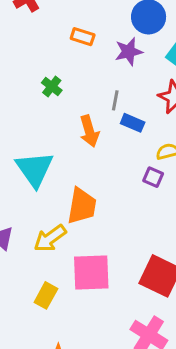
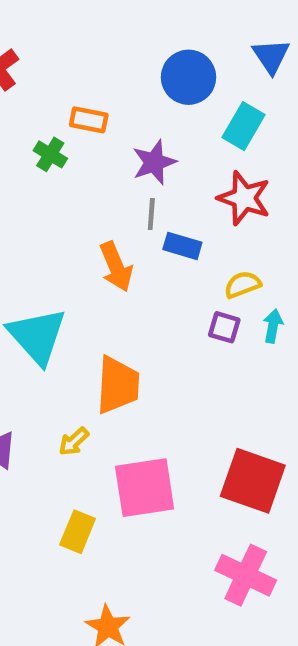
purple star: (129, 52) -> (154, 162), moved
green cross: (52, 86) -> (50, 154), moved
yellow arrow: (50, 238) -> (74, 442), size x0.6

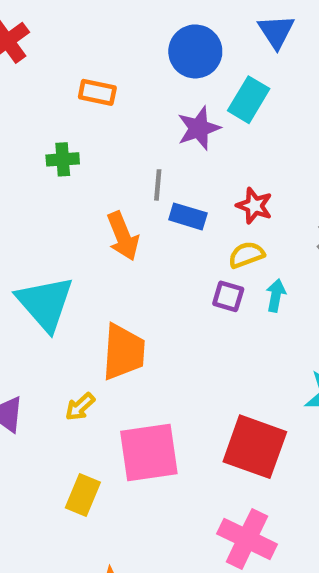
green cross: (50, 154) -> (63, 159), moved, turned -36
purple star: (154, 162) -> (199, 128), moved
red star: (244, 198) -> (254, 206), moved, size x0.7

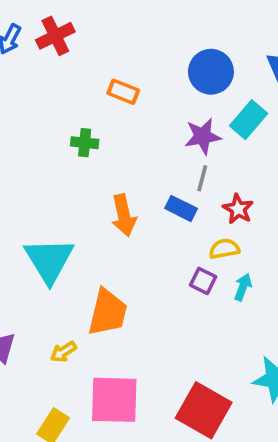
gray line: (158, 185) -> (202, 178), moved

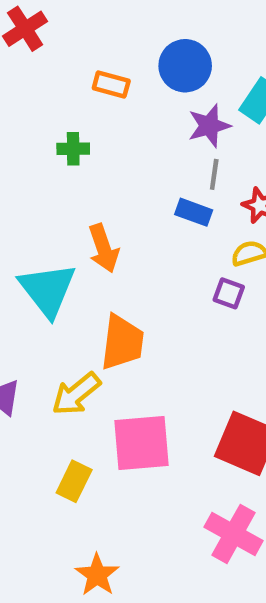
blue circle: (211, 72) -> (185, 66), moved
orange arrow: (124, 215) -> (104, 248), moved
yellow arrow: (63, 352) -> (76, 394), size x1.6

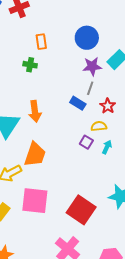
orange rectangle: (111, 85) -> (41, 42), moved, turned 56

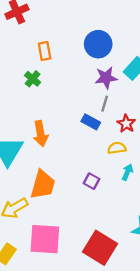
green cross: (30, 65) -> (33, 79), turned 32
purple square: (86, 142) -> (91, 181), moved

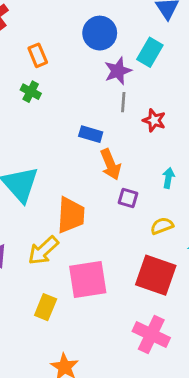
blue rectangle: (91, 122) -> (91, 134), moved
orange arrow: (41, 134) -> (110, 164), moved
yellow semicircle: (117, 148) -> (162, 226), moved

